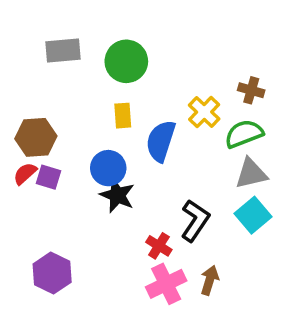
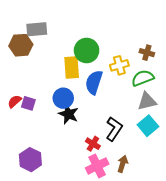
green circle: (126, 61) -> (87, 50), moved
yellow cross: (204, 112) -> (119, 65), turned 30
yellow rectangle: (123, 116) -> (72, 67), size x1.5
brown hexagon: (36, 137) -> (21, 45), moved

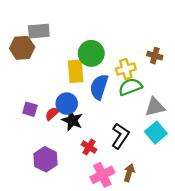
green semicircle: (143, 78) -> (130, 87), moved
red semicircle: (14, 101) -> (52, 114), moved
red cross: (93, 144) -> (89, 147), moved
purple hexagon: (30, 160) -> (46, 159), moved

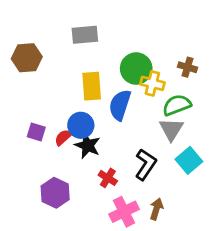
gray rectangle: (39, 31) -> (85, 35), moved
green circle: (91, 53) -> (136, 69), moved
yellow cross: (126, 69) -> (152, 83), turned 30
green semicircle: (130, 87) -> (177, 105), moved
gray triangle: (155, 107) -> (171, 129), moved, turned -45

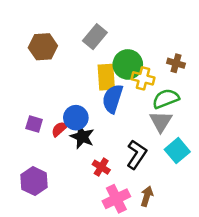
gray rectangle: (85, 35) -> (95, 37), moved, turned -45
brown hexagon: (27, 58) -> (43, 47), moved
yellow rectangle: (92, 86) -> (106, 77), moved
purple hexagon: (55, 193) -> (34, 181), moved

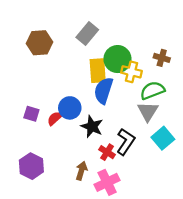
black star: (82, 137) -> (92, 127), moved
red cross: (101, 167) -> (107, 152), moved
brown arrow: (147, 196) -> (81, 171), moved

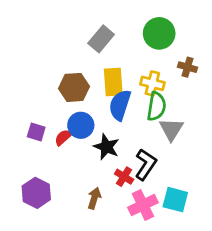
brown hexagon: (40, 43) -> (74, 87), moved
green circle: (117, 59) -> (159, 33), moved
green semicircle: (152, 90) -> (156, 106), moved, turned 120
cyan square: (163, 138) -> (175, 200), moved, turned -35
pink cross: (107, 182) -> (143, 205), moved

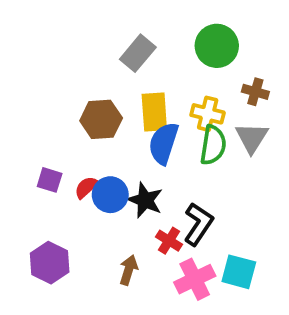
blue circle: (81, 125) -> (110, 195), moved
gray triangle: (171, 129) -> (252, 138), moved

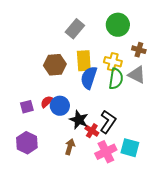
gray triangle: (252, 138) -> (137, 75), turned -36
purple square: (50, 180) -> (27, 107), moved, turned -32
black star: (145, 200) -> (79, 120), moved

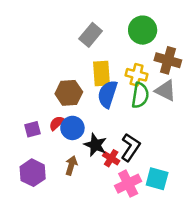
brown cross: (139, 50) -> (168, 60), size x1.5
brown hexagon: (55, 65) -> (69, 93), moved
brown arrow: (70, 147) -> (71, 165), moved

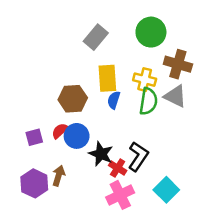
blue semicircle: (108, 94) -> (114, 100), size x0.6
brown arrow: (71, 165) -> (59, 176), moved
cyan square: (157, 179) -> (166, 190), turned 30
pink cross: (128, 184) -> (120, 195), moved

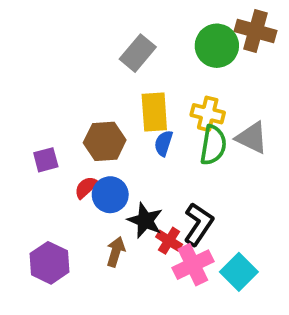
brown cross: (178, 64) -> (255, 31), moved
purple square: (34, 137) -> (46, 160), moved
brown arrow: (59, 176) -> (116, 252), moved
pink cross: (120, 195) -> (193, 265), moved

